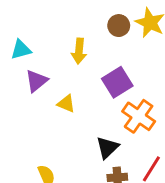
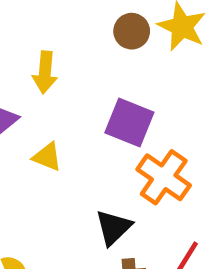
yellow arrow: (79, 51) -> (45, 72), moved
purple square: (117, 82) -> (129, 122), turned -36

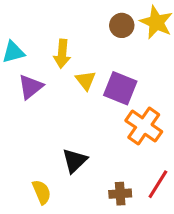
yellow triangle: (47, 157) -> (86, 80), moved, turned 30
black triangle: (113, 228) -> (75, 161), moved

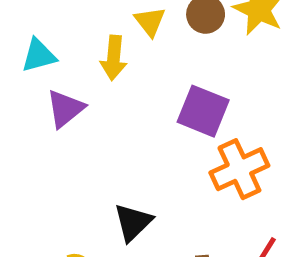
yellow triangle: (86, 80) -> (150, 22), moved
orange cross: (144, 126) -> (239, 169), turned 30

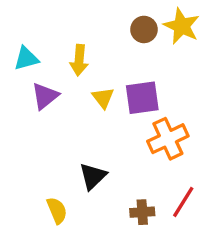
yellow triangle: (150, 22) -> (103, 98), moved
purple square: (203, 111) -> (142, 98), turned -30

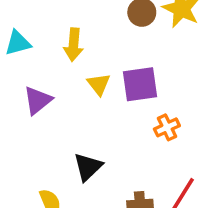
purple triangle: (45, 96) -> (38, 100), moved
orange cross: (168, 139) -> (167, 127), size x0.6

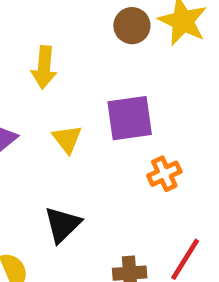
yellow triangle: (99, 84) -> (67, 139), moved

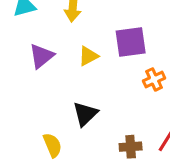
yellow triangle: (67, 139) -> (88, 56), turned 40

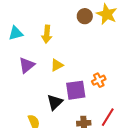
purple square: (131, 42) -> (76, 90), moved

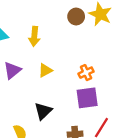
orange cross: (99, 80) -> (86, 73), moved
purple square: (76, 90) -> (87, 98), moved

